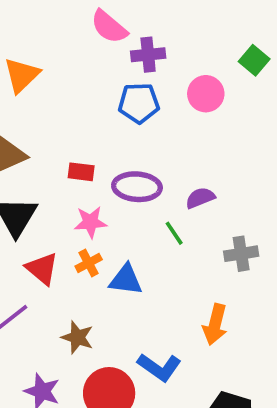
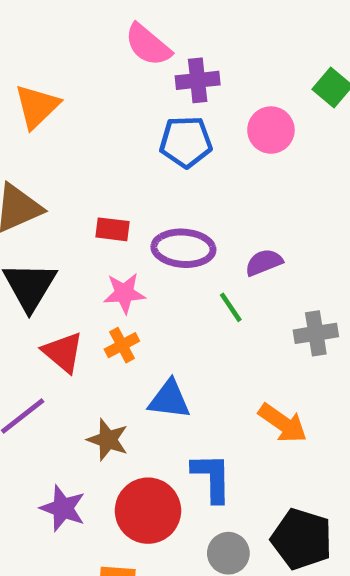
blue triangle: (126, 280) -> (169, 400), moved
orange arrow: (215, 324) -> (283, 423), turned -69
blue L-shape: (159, 367) -> (212, 478), turned -126

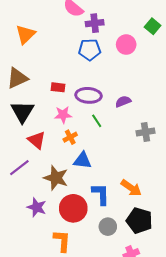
green line: (231, 307) -> (97, 121), moved
orange cross: (122, 345) -> (70, 137), moved
orange arrow: (283, 423) -> (131, 188), moved
brown star: (108, 440) -> (56, 178), size x1.4

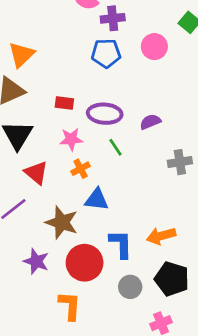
orange triangle: (25, 34) -> (21, 55), moved
orange arrow: (131, 188) -> (161, 236), turned 130

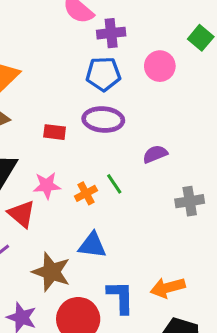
purple ellipse: (105, 114) -> (103, 120), moved
pink star: (71, 139) -> (47, 185), moved
orange cross: (81, 169) -> (86, 193), moved

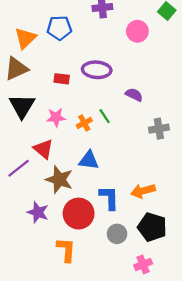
blue pentagon: (103, 74) -> (59, 28), moved
purple semicircle: (155, 154) -> (134, 95), turned 48
red triangle: (22, 214) -> (43, 149), moved

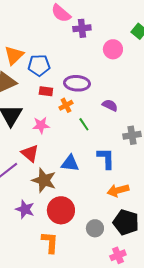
blue pentagon: (59, 28) -> (39, 65), moved
orange cross: (84, 123) -> (66, 105), moved
blue L-shape: (109, 198) -> (106, 158), moved

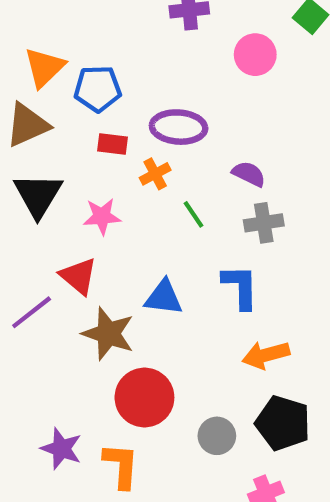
gray cross: (132, 135) -> (264, 223), moved
purple star: (25, 209) -> (61, 449), moved

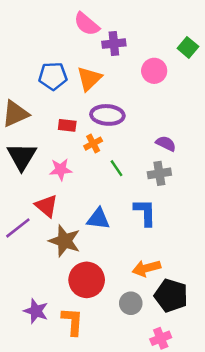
orange triangle: (44, 67) -> (89, 79), moved
blue pentagon: (98, 89) -> (53, 76), moved
purple semicircle: (249, 174) -> (166, 144), moved
orange arrow: (266, 355) -> (146, 268), moved

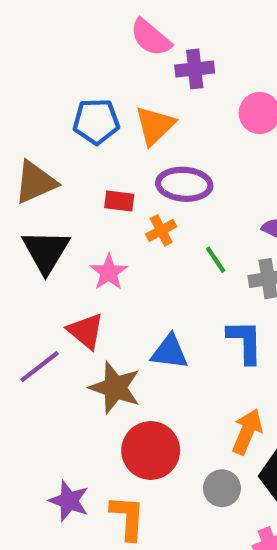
green line: (116, 168) -> (216, 260), moved
pink star: (61, 170) -> (109, 272), turned -30
orange arrow: (146, 268) -> (247, 432), turned 128

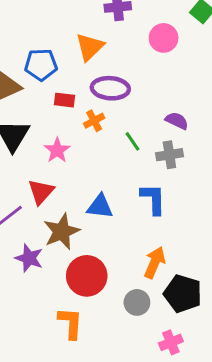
blue pentagon: (96, 121) -> (41, 65), moved
red triangle: (86, 331) -> (41, 192), turned 32
brown star: (115, 388) -> (62, 232), turned 30
purple star: (69, 501) -> (29, 258), moved

